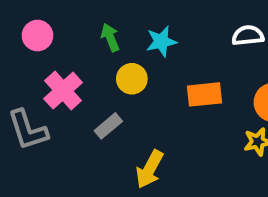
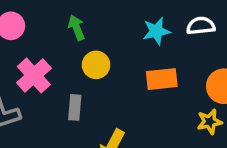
cyan star: (161, 41) -> (156, 31), moved
gray rectangle: (108, 126) -> (75, 107), turned -45

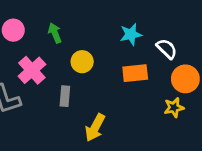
white semicircle: (201, 26) -> (167, 49), moved, turned 50
green arrow: (76, 28) -> (55, 33), moved

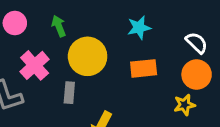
white semicircle: (167, 49) -> (197, 43), moved
yellow circle: (82, 62) -> (88, 56), size x1.6

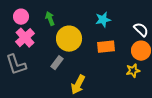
pink cross: (35, 65) -> (25, 38), moved
gray rectangle: (69, 93) -> (57, 63), turned 32

